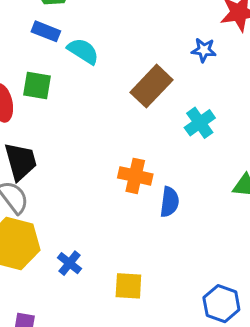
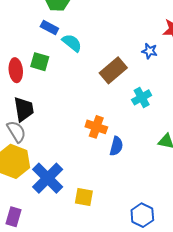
blue cross: (69, 263) -> (48, 178), size x2.0

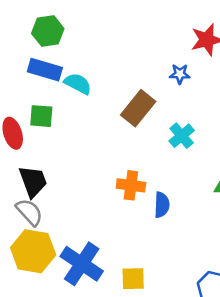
blue rectangle: (49, 27) -> (45, 70), size x1.4

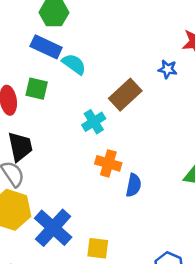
cyan cross: (182, 136) -> (94, 122), moved

